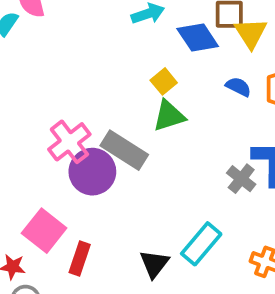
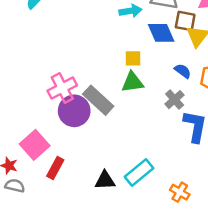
yellow square: (164, 81) -> (133, 58), turned 30
gray cross: (241, 179) -> (175, 100), moved
black triangle: (154, 264) -> (105, 180), turned 40

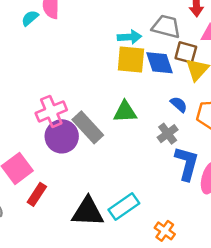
yellow square: (133, 58) -> (131, 60), moved, size x1.6
black triangle: (105, 180) -> (88, 212), size x1.5

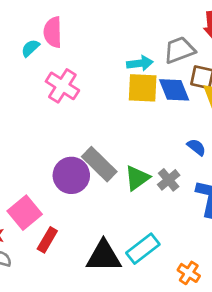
gray trapezoid: (166, 27) -> (179, 50), turned -32
blue semicircle: (179, 104) -> (196, 147), moved
pink cross: (51, 111) -> (62, 86), moved, turned -32
green triangle: (125, 112) -> (137, 178), moved, turned -30
gray cross: (168, 134) -> (169, 180), moved

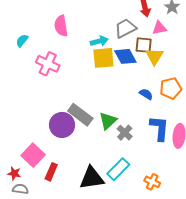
pink semicircle: (53, 32) -> (61, 26), moved
gray cross: (169, 180) -> (125, 133), moved

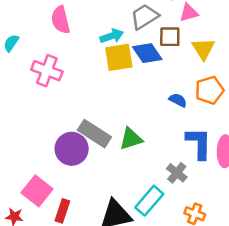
yellow triangle: (154, 56) -> (203, 49), moved
green triangle: (108, 121) -> (131, 139), turned 30
gray cross: (125, 133) -> (177, 173), moved

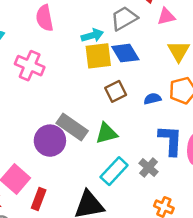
brown square: (170, 37) -> (116, 91), moved, turned -30
blue semicircle: (178, 100) -> (152, 99), turned -42
cyan rectangle: (149, 201) -> (114, 171), moved

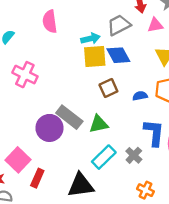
pink cross: (30, 66) -> (25, 75), moved

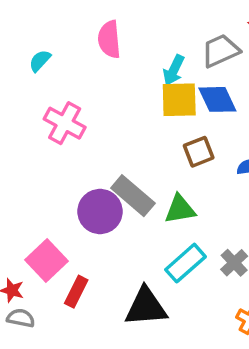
cyan arrow: (91, 39) -> (174, 70), turned 126

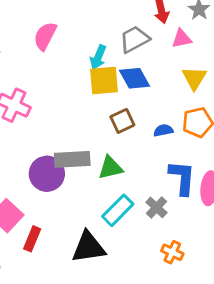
pink semicircle: (109, 39) -> (45, 36), turned 36
gray rectangle: (133, 196) -> (72, 159), turned -40

